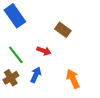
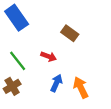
blue arrow: (36, 75) -> (56, 83), moved

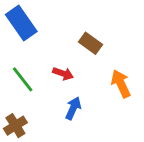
brown cross: (12, 86) -> (15, 126), moved
orange arrow: (81, 87) -> (121, 84), moved

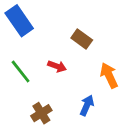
blue arrow: (73, 108) -> (87, 105), moved
brown cross: (15, 126) -> (41, 113), moved

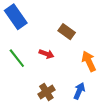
blue arrow: (87, 105) -> (79, 91), moved
brown cross: (41, 113) -> (46, 92), moved

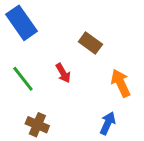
red arrow: (46, 54) -> (63, 73), turned 40
brown cross: (46, 92) -> (37, 125), moved, turned -35

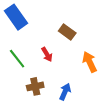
blue arrow: (108, 123) -> (65, 92), moved
brown cross: (37, 125) -> (35, 86), moved, turned -35

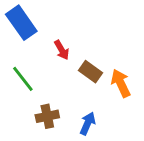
brown rectangle: (67, 32) -> (90, 72), moved
red arrow: (47, 54) -> (62, 50), moved

